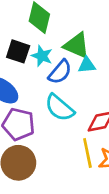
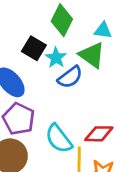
cyan triangle: (87, 65) -> (103, 30), moved
cyan semicircle: (60, 108) -> (59, 139), moved

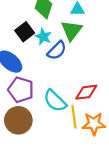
black square: (34, 48) -> (25, 32), turned 30
green triangle: (92, 55) -> (72, 30), turned 40

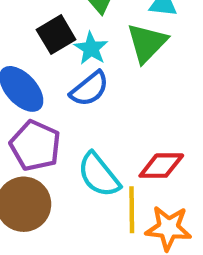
blue semicircle: (57, 50) -> (89, 89), moved

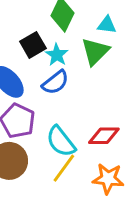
yellow line: (132, 210) -> (64, 168), moved, turned 36

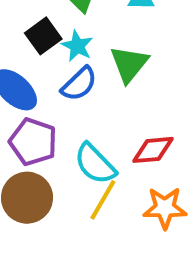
green triangle: (95, 51) -> (129, 64), moved

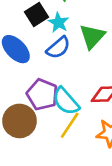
purple pentagon: (33, 142) -> (42, 94), moved

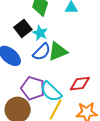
green triangle: (92, 36) -> (58, 51), moved, turned 30

